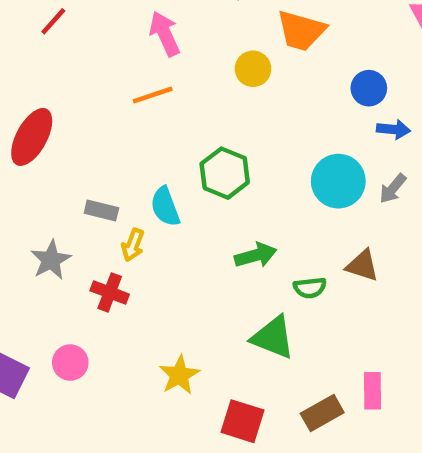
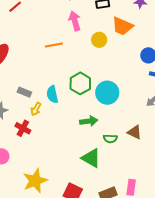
pink arrow: (165, 34) -> (75, 21), moved
cyan circle: (338, 181) -> (107, 93), moved
yellow star: (179, 375) -> (35, 181), moved, size x1.4

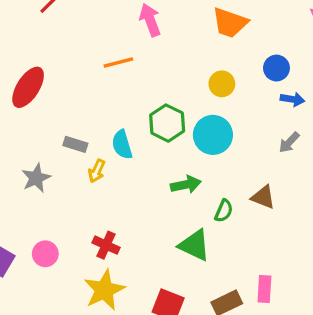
yellow circle: (99, 40) -> (222, 84), moved
red cross: (23, 128) -> (106, 245), moved
green semicircle: (110, 139) -> (224, 211), turned -64

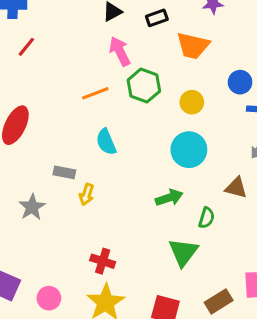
green hexagon: (167, 123) -> (144, 86), moved
cyan semicircle: (122, 145) -> (106, 142), moved
brown triangle: (263, 197) -> (236, 188), moved
green triangle: (194, 245) -> (183, 252), turned 48
pink circle: (45, 254) -> (49, 298), moved

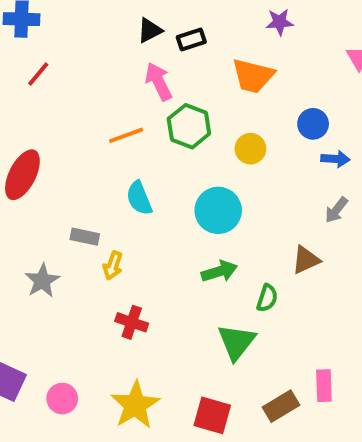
black rectangle: (157, 18) -> (191, 39), moved
cyan circle: (189, 150) -> (218, 210), moved
brown triangle: (236, 188) -> (306, 260), turned -40
red cross: (103, 261) -> (132, 322), moved

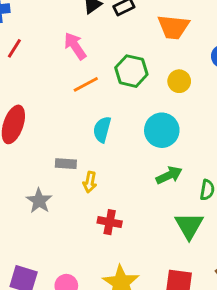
pink arrow: (159, 81) -> (75, 46), moved
cyan semicircle: (139, 198) -> (102, 129), turned 45

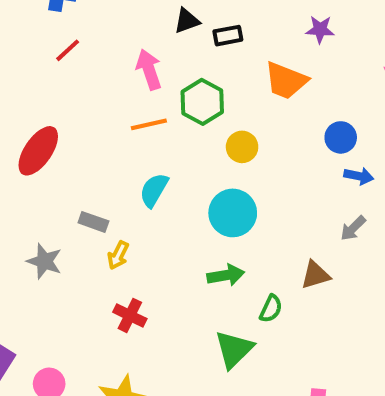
green hexagon: (131, 71) -> (202, 102), moved
yellow circle: (179, 81) -> (242, 147), moved
gray star: (39, 201) -> (44, 261), turned -30

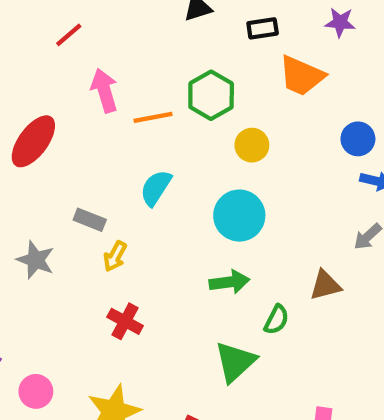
black rectangle: (228, 36) -> (263, 28), moved
pink arrow: (149, 69) -> (104, 90), moved

